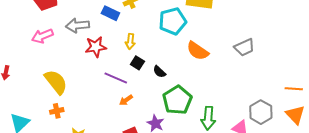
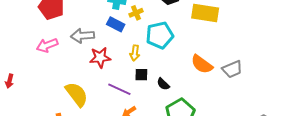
cyan pentagon: (173, 21) -> (160, 35), moved
gray trapezoid: (244, 47) -> (232, 69), moved
black square: (137, 63) -> (141, 75), turned -32
yellow semicircle: (56, 82) -> (77, 94), moved

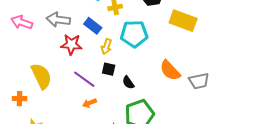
blue rectangle: (116, 24) -> (93, 26), moved
pink arrow: (47, 45) -> (22, 22), turned 30

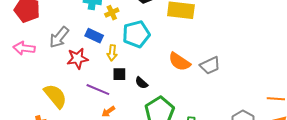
gray arrow: (58, 20) -> (59, 37), turned -45

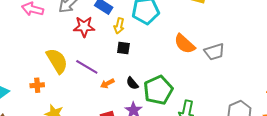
black semicircle: (141, 83) -> (132, 83), moved
purple line: (98, 90) -> (87, 67), moved

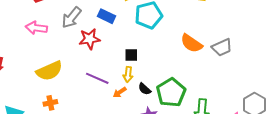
yellow arrow: (119, 26) -> (128, 74), moved
yellow semicircle: (57, 61) -> (49, 71), moved, turned 104

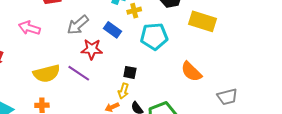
pink arrow: (36, 28) -> (29, 28), moved
gray trapezoid: (222, 47) -> (227, 97), moved
purple line: (97, 78) -> (79, 73), moved

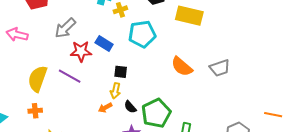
blue rectangle: (112, 30) -> (104, 44), moved
yellow semicircle: (47, 74) -> (38, 79), turned 128
gray trapezoid: (227, 97) -> (220, 68), moved

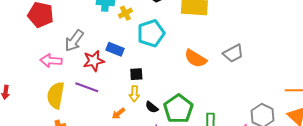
pink arrow: (17, 35) -> (51, 61), moved
orange arrow: (105, 108) -> (118, 114), moved

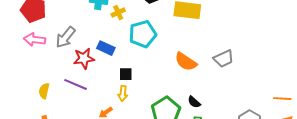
pink arrow: (51, 61) -> (35, 40), moved
yellow semicircle: (56, 95) -> (44, 91), size x0.6
black semicircle: (152, 107) -> (194, 102), moved

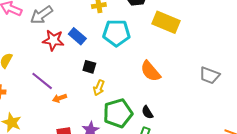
gray trapezoid: (224, 59) -> (210, 75), moved, turned 30
purple line: (76, 84) -> (42, 81), moved
yellow arrow: (123, 94) -> (99, 88), moved

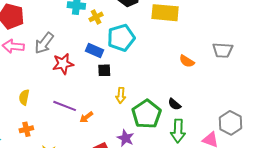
blue rectangle: (77, 36) -> (95, 50), moved
black square: (89, 67) -> (104, 70), moved
orange semicircle: (150, 71) -> (187, 61), moved, size x0.7

